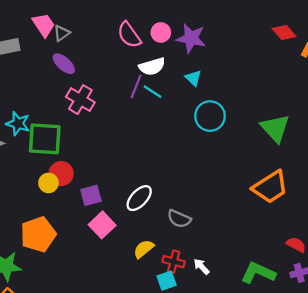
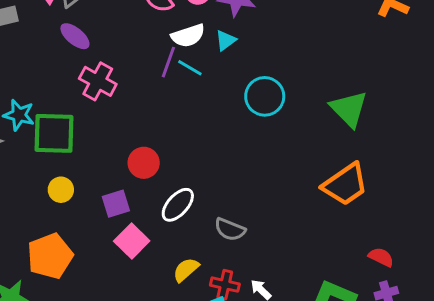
cyan triangle: (193, 78) -> (226, 40), moved, turned 42
red circle: (61, 174) -> (144, 163), moved

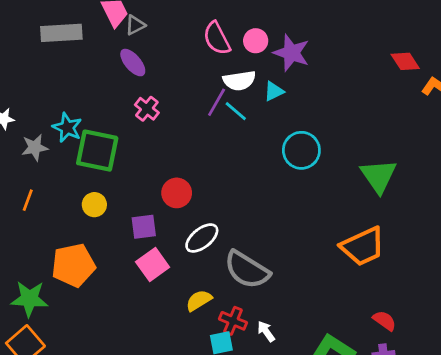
pink cross: (98, 81) -> (147, 109), size x0.7
gray semicircle: (230, 229) -> (247, 270), size x1.6

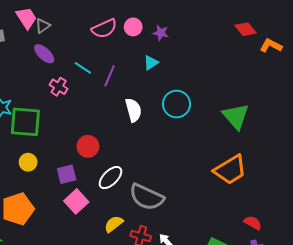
pink semicircle: (217, 38) -> (104, 29), turned -80
purple star: (291, 53) -> (161, 33), size x0.6
white semicircle: (239, 81) -> (133, 110), moved, turned -90
cyan line: (236, 111) -> (83, 68), moved

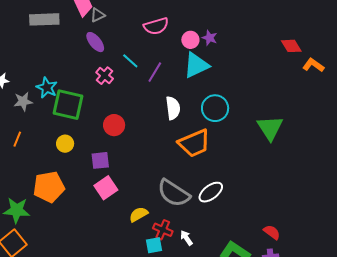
pink circle: (133, 27) -> (190, 40), moved
cyan triangle: (151, 63) -> (196, 65), size x1.8
red circle: (88, 146) -> (114, 125), moved
orange trapezoid: (230, 170) -> (194, 143), moved
white ellipse: (110, 178) -> (211, 192), moved

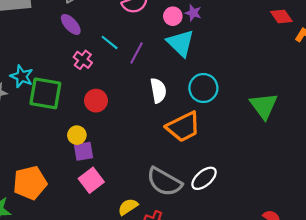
cyan triangle: (196, 65) -> (181, 43), turned -48
red circle: (114, 125) -> (96, 101), moved
yellow circle: (65, 144) -> (77, 135), moved

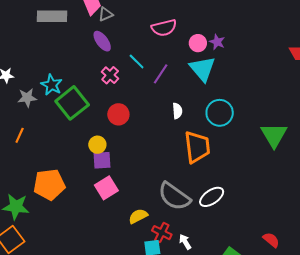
white semicircle: (158, 90) -> (177, 111), size x0.7
green square: (45, 93) -> (72, 103), turned 36
orange trapezoid: (183, 127) -> (197, 147), turned -76

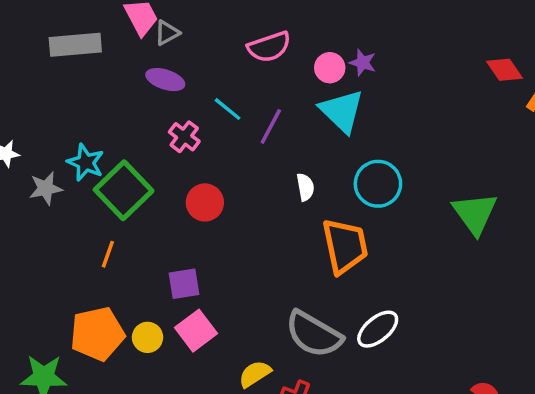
purple ellipse: (102, 41) -> (165, 80), turned -30
orange line: (20, 135) -> (108, 254), moved
yellow circle: (97, 145) -> (148, 337), moved

